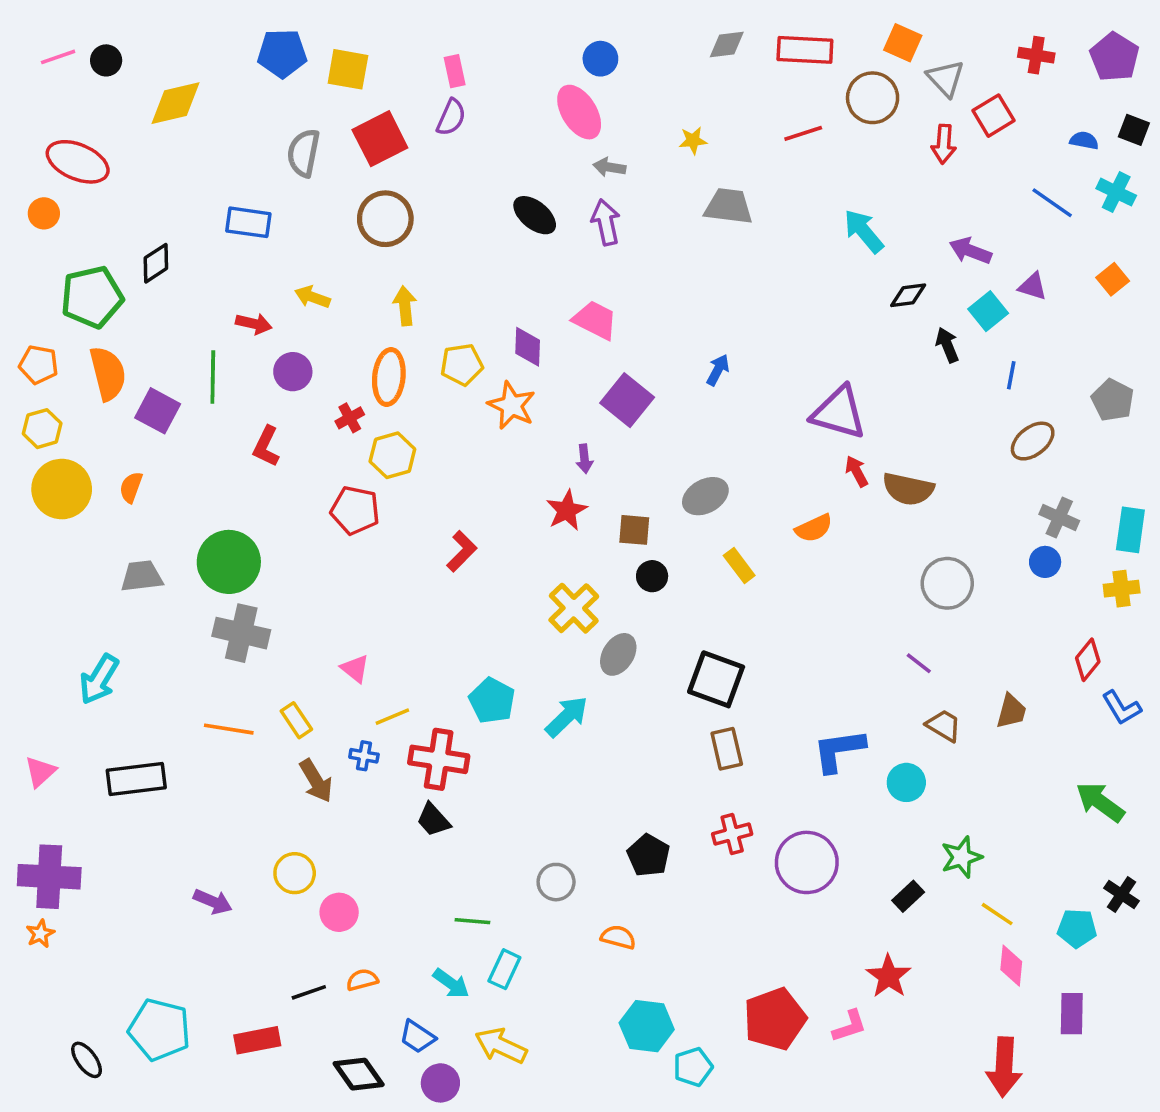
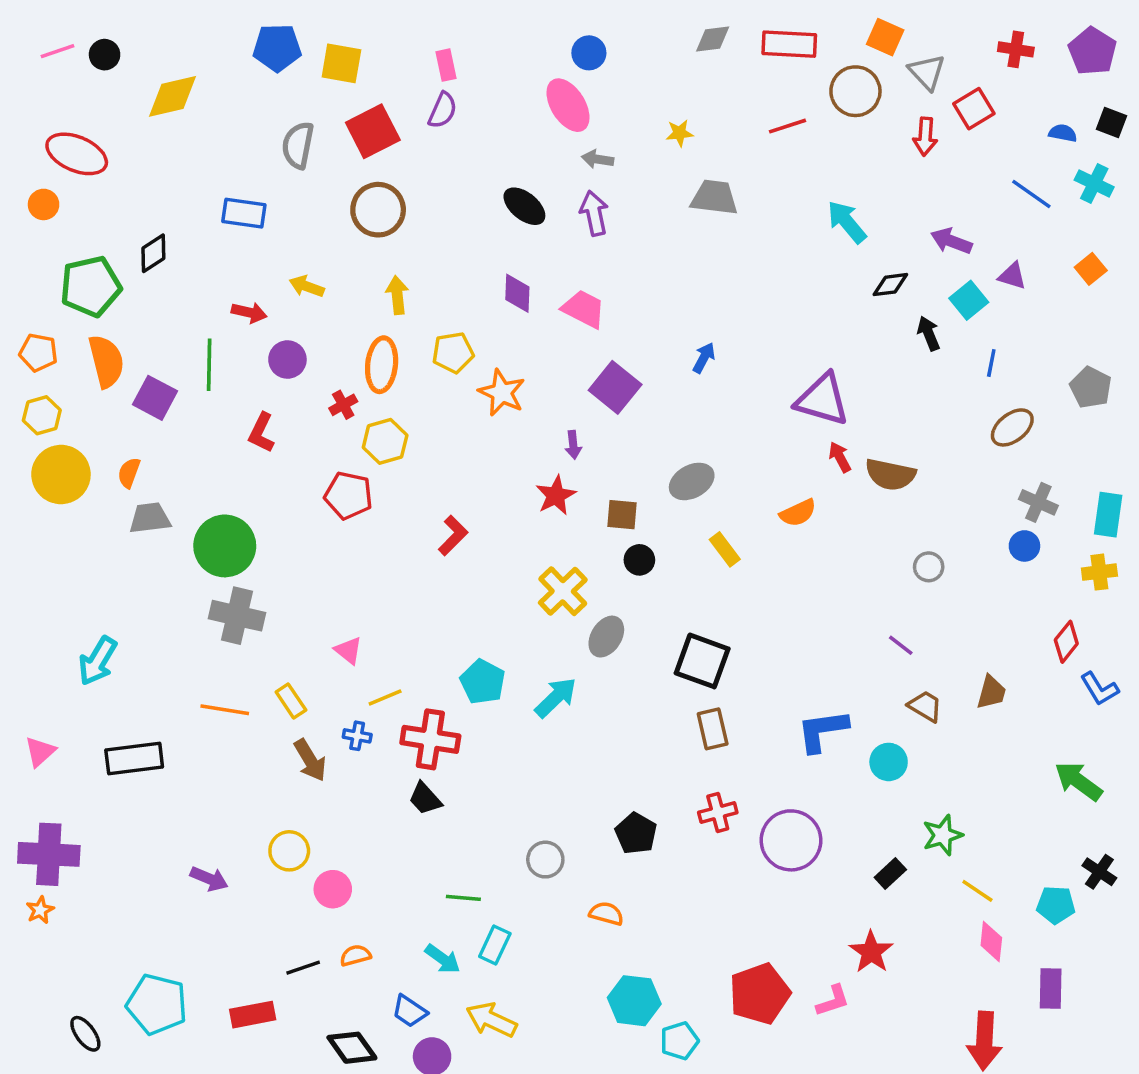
purple diamond: (528, 347) -> (517, 293), moved
gray trapezoid: (142, 576) -> (150, 518), moved
gray circle: (947, 583) -> (929, 567), size x0.6

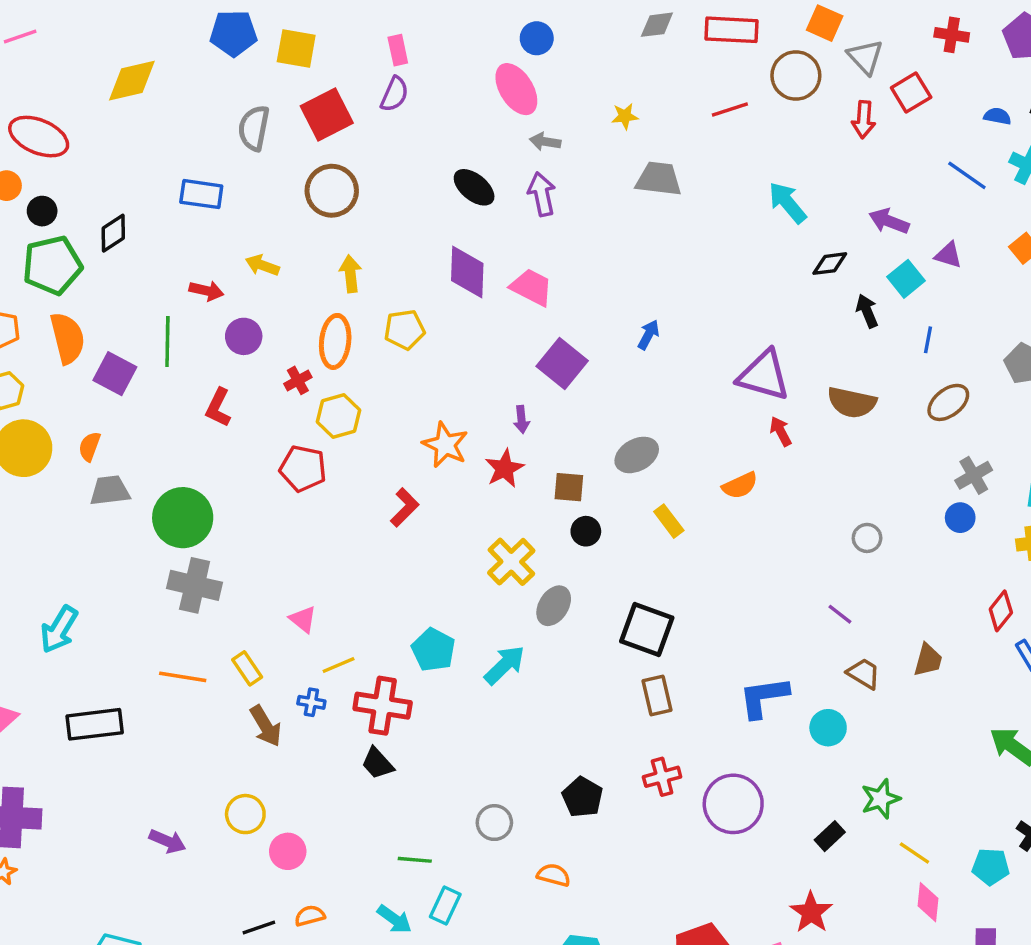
black circle: (105, 55) -> (42, 211), moved
purple diamond: (517, 293) -> (467, 272), size x1.4
orange star: (502, 393) -> (445, 445), moved
brown semicircle: (890, 475) -> (852, 402), moved
gray cross: (1038, 502) -> (974, 475), turned 36

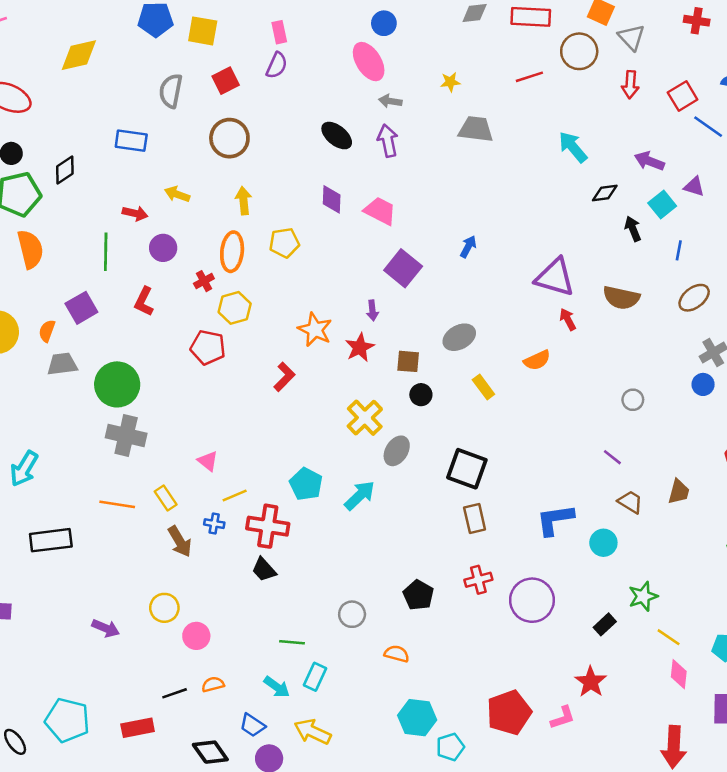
red square: (911, 92) -> (683, 96), moved
red square: (327, 114) -> (226, 81), size x0.7
purple diamond: (467, 272) -> (332, 199), size x0.7
purple square: (115, 374) -> (81, 308), moved, turned 32

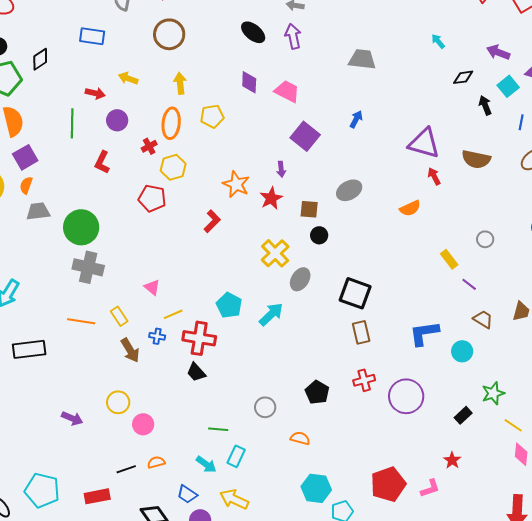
gray trapezoid: (476, 129) -> (362, 59), moved
cyan arrow: (573, 147) -> (438, 41), size x0.6
purple square: (81, 308) -> (25, 157), moved
yellow rectangle: (483, 387) -> (449, 259), moved
red star: (591, 682) -> (452, 460), size x0.7

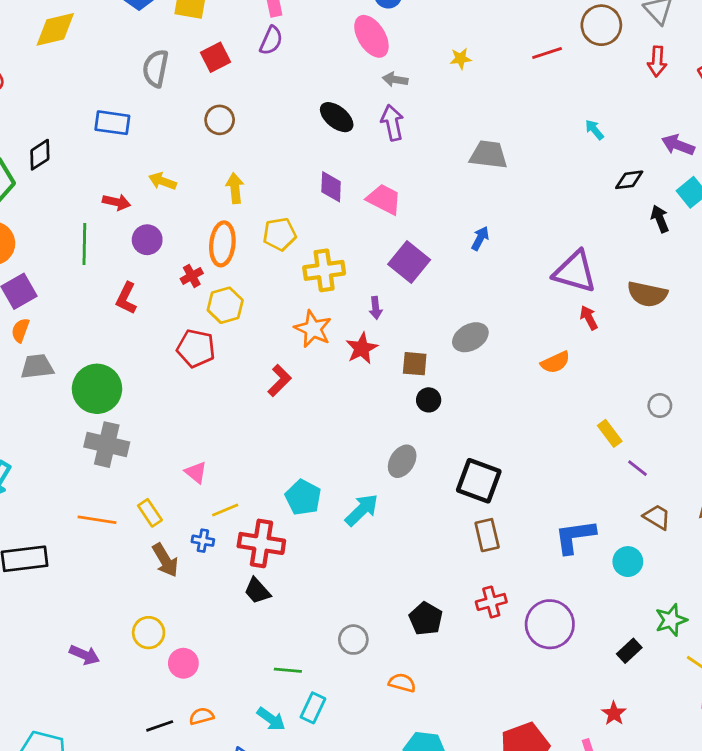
brown circle: (169, 34) -> (220, 120), size x0.7
yellow cross: (275, 253) -> (324, 270), moved, turned 36

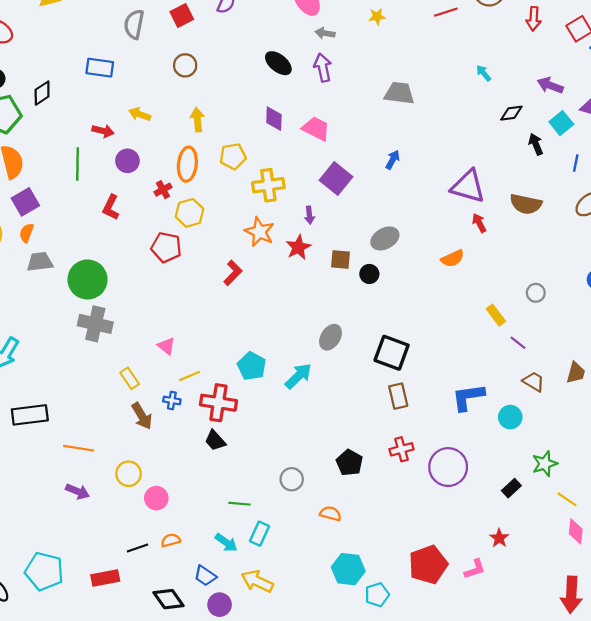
black circle: (429, 400) -> (369, 274), moved
orange line: (97, 520) -> (79, 448), moved

